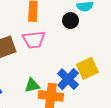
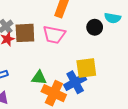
yellow square: (87, 68) -> (86, 68), moved

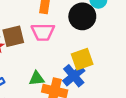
black circle: (95, 27) -> (82, 16), size x1.6

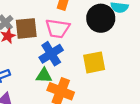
blue cross: (74, 76) -> (51, 54), moved

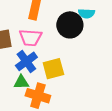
yellow square: (94, 62) -> (53, 69), moved

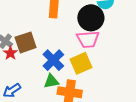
pink trapezoid: (30, 38) -> (88, 39), moved

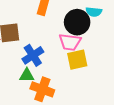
yellow square: (81, 63) -> (77, 60), moved

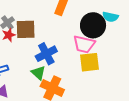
green triangle: (27, 75) -> (38, 73), turned 35

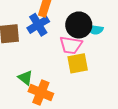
cyan semicircle: (110, 17) -> (95, 29), moved
blue cross: (46, 54) -> (38, 25), moved

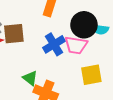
blue cross: (38, 25) -> (54, 44), moved
yellow square: (78, 63) -> (91, 75), moved

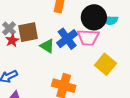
yellow square: (91, 75) -> (105, 64), turned -35
green triangle: (30, 78) -> (47, 46), moved

